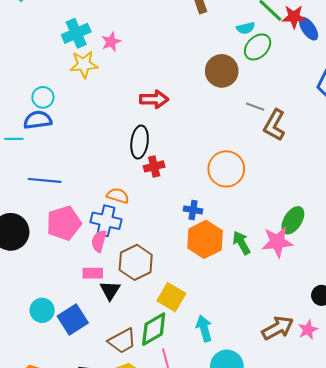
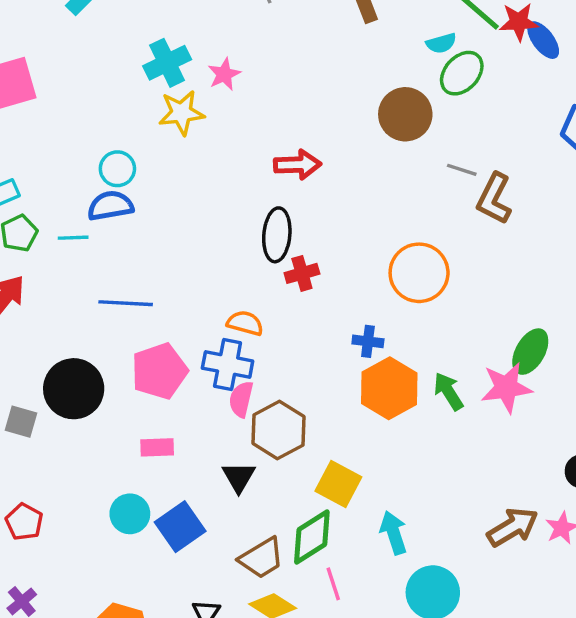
pink semicircle: (99, 241) -> (241, 399), moved
pink rectangle: (93, 273) -> (157, 447), moved

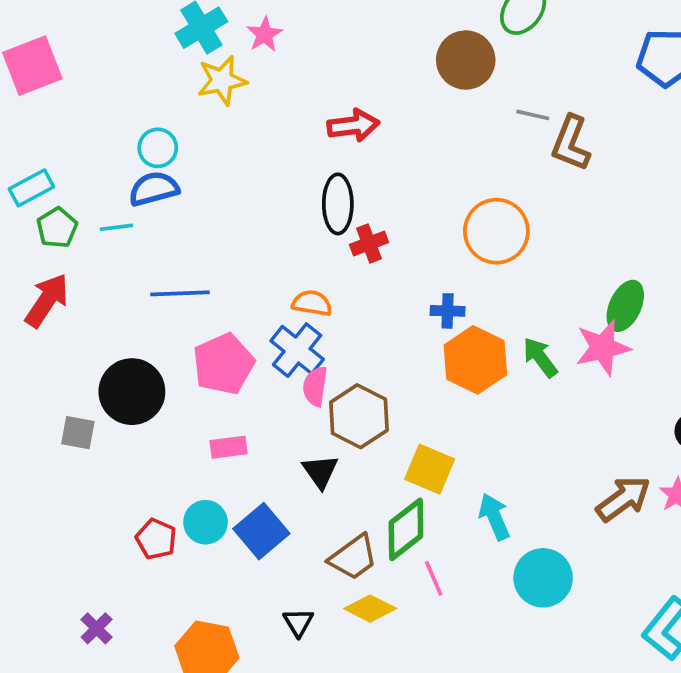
blue cross: (228, 365) -> (297, 350), turned 33
red pentagon: (24, 522) -> (156, 539), moved

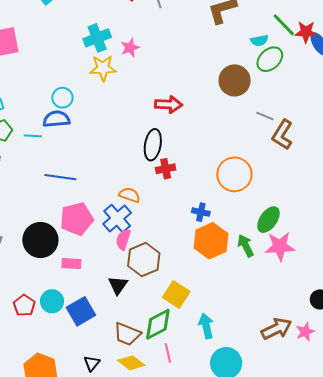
green ellipse: (625, 306) -> (268, 220), moved
black circle: (132, 392) -> (40, 240), moved
brown trapezoid: (353, 557) -> (127, 334), turned 48

